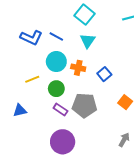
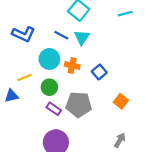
blue line: (56, 36) -> (61, 35), moved
blue triangle: (20, 111) -> (12, 96), moved

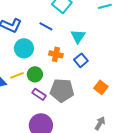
cyan triangle: (82, 37) -> (78, 36), moved
cyan circle: (49, 59) -> (24, 48), moved
yellow line: (24, 77) -> (17, 75), moved

